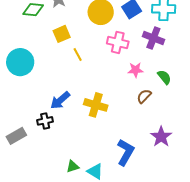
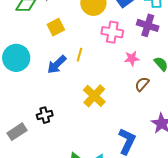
yellow line: (78, 54) -> (80, 55), moved, turned 48
blue arrow: (60, 100) -> (57, 64), moved
yellow cross: (96, 105) -> (94, 96), turned 30

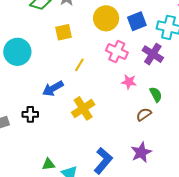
blue arrow: (57, 64) -> (53, 88), moved
brown semicircle: (142, 84) -> (144, 114), moved

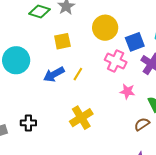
blue square: (137, 21) -> (135, 42), moved
blue arrow: (53, 88) -> (54, 74), moved

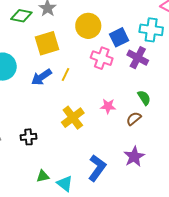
yellow square: (62, 41) -> (47, 43), size x1.4
pink star: (127, 91) -> (108, 106), moved
black cross: (28, 123) -> (28, 137), moved

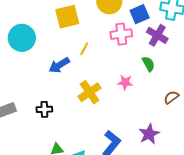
pink cross: (102, 58) -> (121, 34), turned -30
blue arrow: (41, 77) -> (59, 65), moved
green semicircle: (144, 98) -> (148, 64), moved
brown semicircle: (134, 119) -> (171, 97), moved

